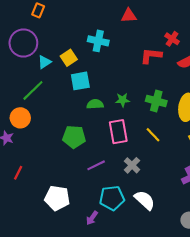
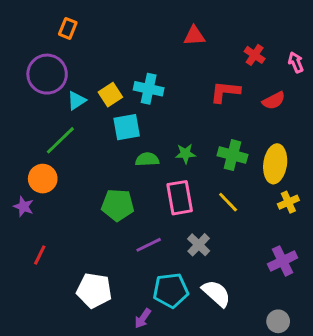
red cross: (172, 39) -> (255, 55), moved
cyan cross: (98, 41) -> (149, 89), moved

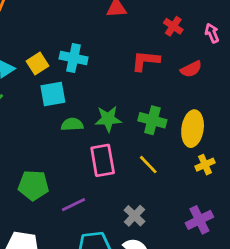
green star: (185, 154) -> (108, 119), size x1.4
green pentagon: (118, 205) -> (33, 185), moved
gray cross: (199, 245) -> (134, 216), moved

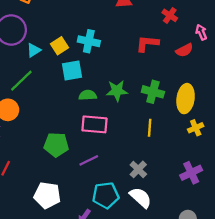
pink arrow: (212, 33) -> (201, 32), moved
pink rectangle: (103, 160) -> (94, 124), moved, turned -75
yellow line: (148, 165) -> (150, 128), turned 48

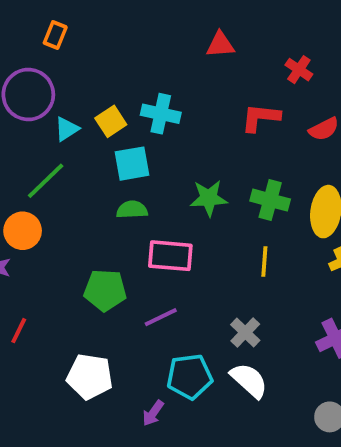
green semicircle: (88, 95) -> (132, 210), moved

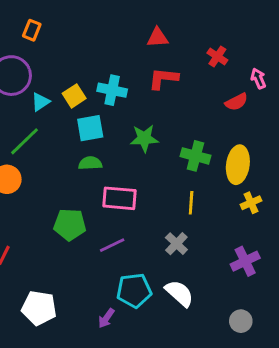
red L-shape: (261, 118) -> (163, 78), moved
green star: (209, 198) -> (144, 138), moved
gray cross: (245, 332) -> (176, 244), moved
white pentagon: (90, 377) -> (39, 308), moved

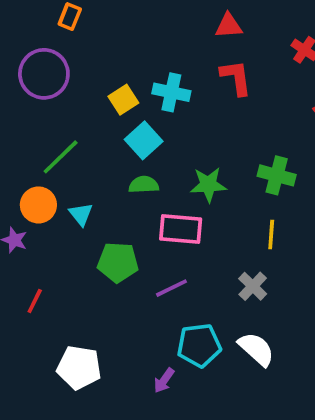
red L-shape: (163, 78) -> (236, 78), turned 76
cyan triangle: (41, 102) -> (81, 214), moved, turned -36
cyan square: (90, 128) -> (144, 140), turned -32
green star: (144, 138) -> (208, 185), moved

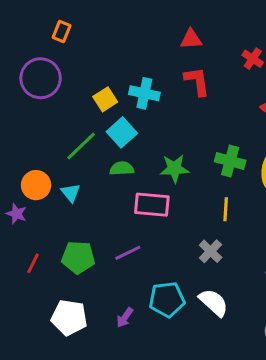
green line: (61, 157) -> (81, 146), moved
green pentagon: (118, 262) -> (78, 257), moved
purple line: (171, 288) -> (128, 253), moved
purple arrow: (164, 380) -> (125, 318), moved

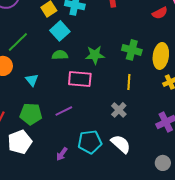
green line: (81, 146) -> (18, 42), moved
cyan triangle: (71, 193) -> (32, 80), moved
white pentagon: (69, 318) -> (20, 142), moved, turned -30

